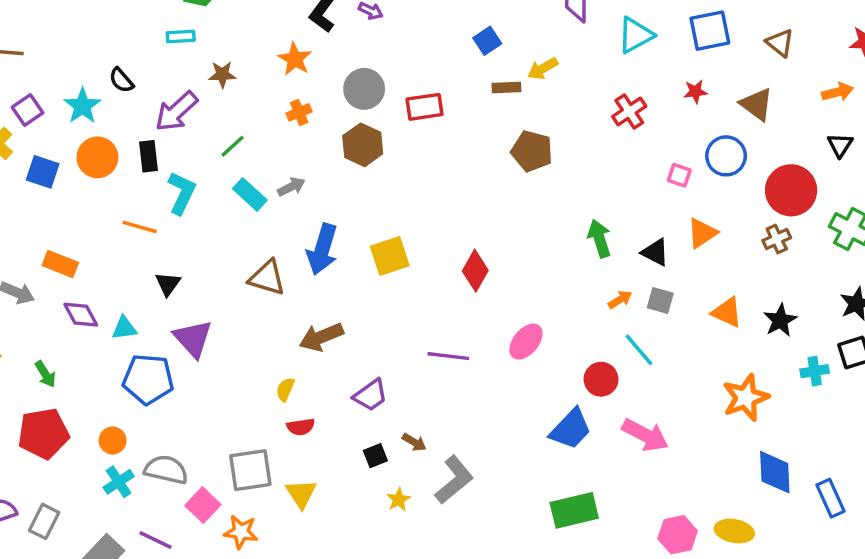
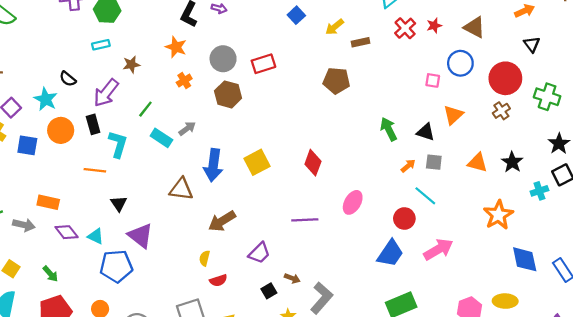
brown rectangle: (506, 88) -> (361, 42), moved
red cross: (629, 111) -> (405, 28), moved
cyan triangle: (124, 328) -> (96, 236), turned 42
pink arrow: (645, 435) -> (438, 249), turned -48

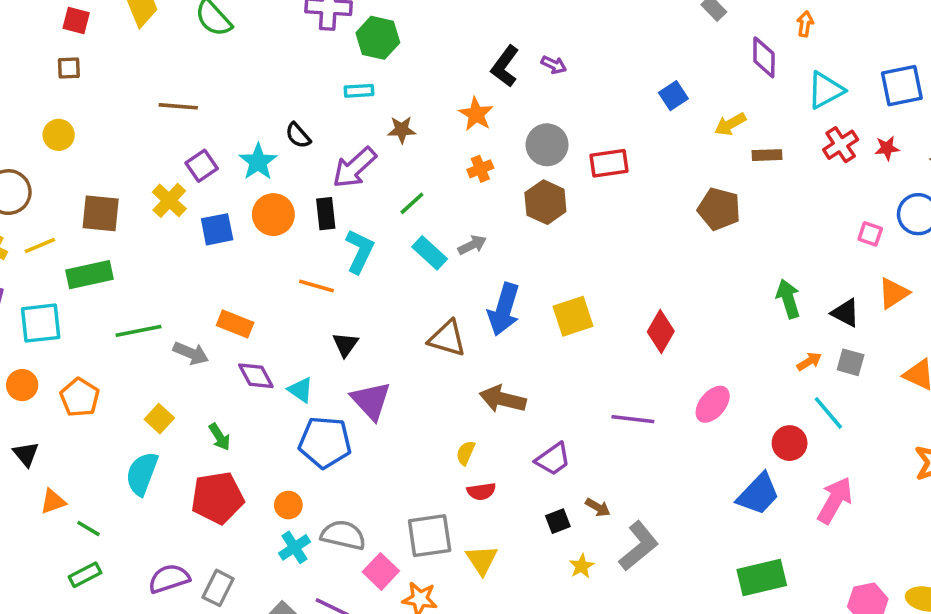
blue square: (27, 145) -> (217, 229), turned -30
brown arrow: (222, 221) -> (503, 399), turned 36
pink arrow: (438, 249) -> (835, 500), turned -40

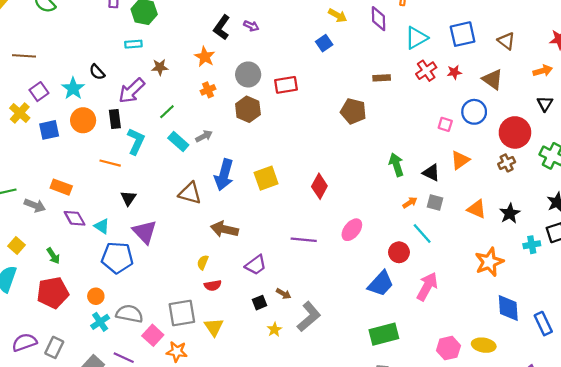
yellow arrow: (730, 124) -> (338, 15), moved, turned -120

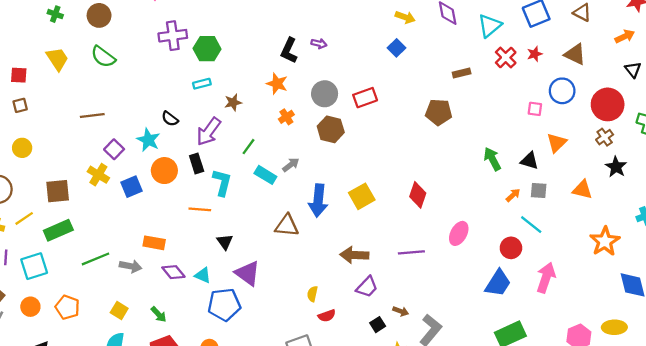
black star: (510, 213) -> (616, 167), moved
brown arrow: (224, 229) -> (354, 255), moved

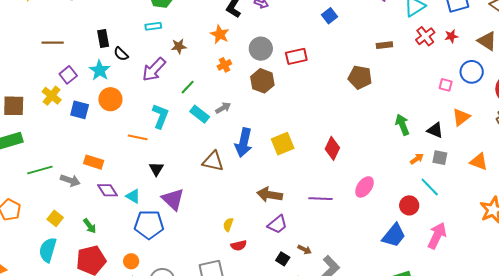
black rectangle: (197, 163) -> (103, 38), moved
blue square: (131, 187) -> (80, 110), turned 30
black square: (378, 325) -> (283, 259), turned -32

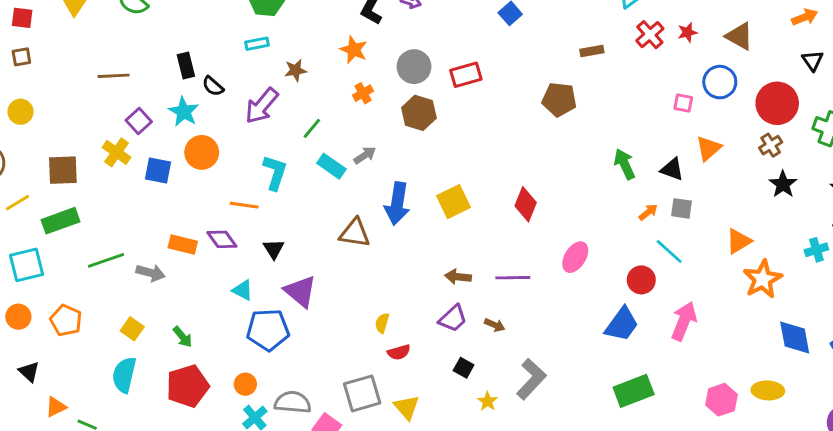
orange triangle: (479, 162) -> (739, 241), moved, turned -48
purple diamond: (107, 190) -> (222, 239), moved
brown arrow: (270, 195) -> (458, 277), moved, size x0.7
brown arrow: (305, 250) -> (495, 325), moved

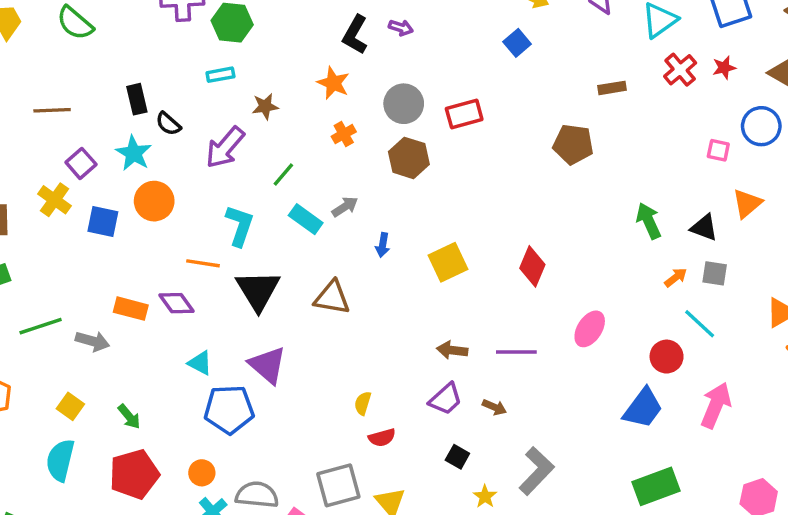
blue arrow: (397, 203) -> (383, 245), moved, size x0.5
black triangle: (274, 249) -> (258, 290), moved, size x1.8

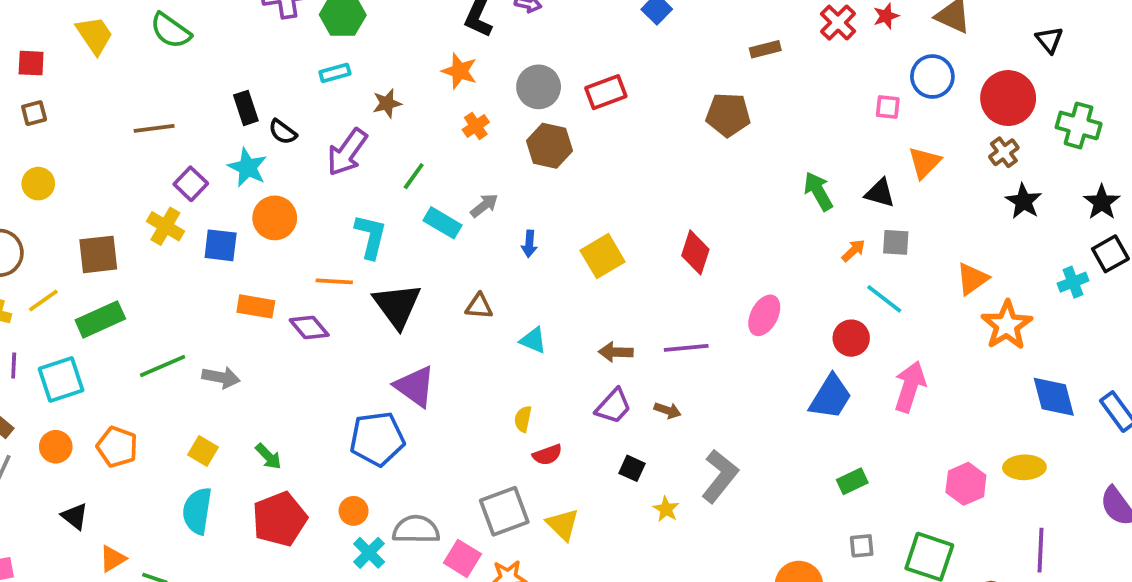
brown triangle: (332, 298) -> (479, 306), size x0.7
orange rectangle: (131, 309) -> (256, 306), moved
cyan triangle: (200, 363) -> (533, 340), moved
green rectangle: (656, 486) -> (852, 481), size x0.6

